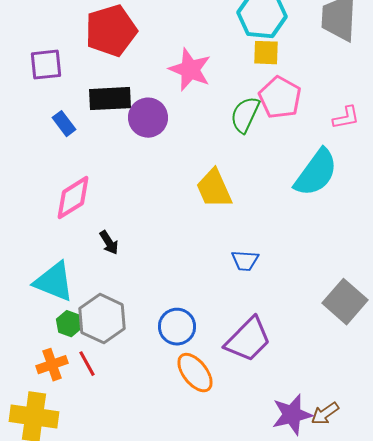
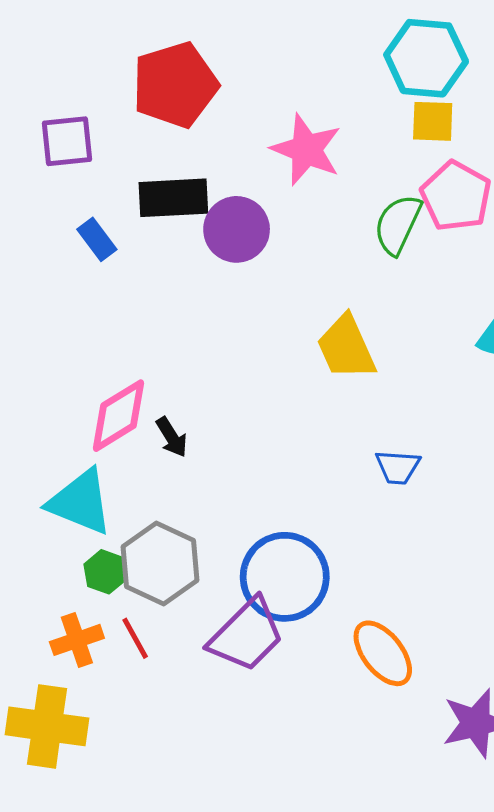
pink diamond: (73, 198) -> (118, 416), moved
blue circle: (177, 327) -> (285, 577), size x1.4
purple trapezoid: (248, 340) -> (246, 635), moved
orange ellipse: (195, 373) -> (383, 653), moved

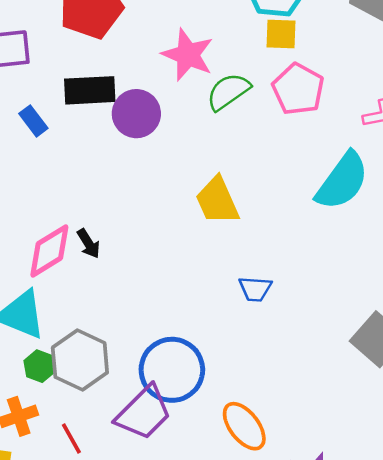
green semicircle: (398, 224) -> (228, 92), moved, turned 30
black arrow: (172, 437) -> (89, 244), moved
red line: (135, 638) -> (71, 438), moved

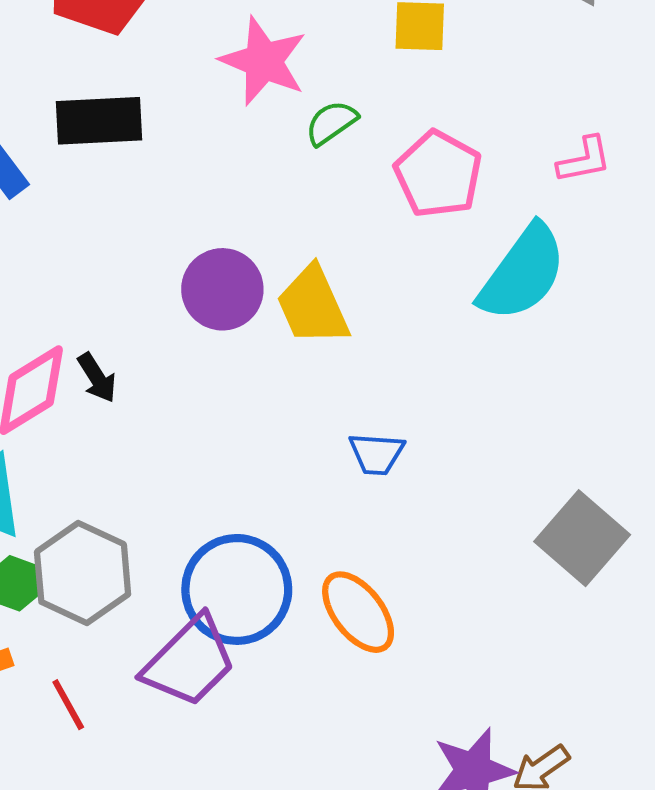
pink pentagon: (298, 89) -> (438, 174), moved
green semicircle: (228, 92) -> (331, 123), size x0.7
purple circle: (136, 114) -> (222, 289), moved
orange ellipse: (244, 426) -> (358, 612), moved

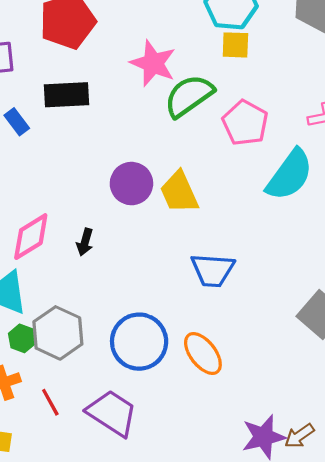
green semicircle: (331, 123) -> (189, 96), size x1.8
black arrow: (97, 378) -> (85, 242), moved, turned 48
blue trapezoid: (377, 454) -> (213, 270), size x1.5
purple trapezoid: (189, 661) -> (112, 413), moved, turned -102

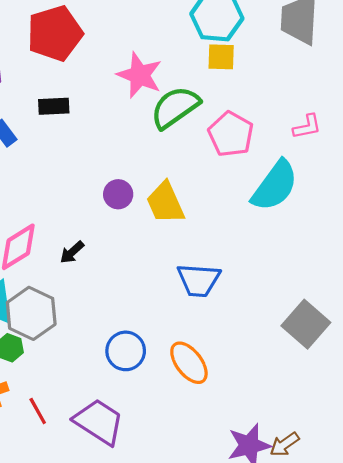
black rectangle: (67, 95) -> (54, 106), size x0.7
purple circle: (131, 184) -> (118, 194), size x0.7
black arrow: (85, 242) -> (72, 252), turned 32
gray hexagon: (58, 333) -> (31, 313), moved
blue circle: (139, 342) -> (126, 351), size x0.7

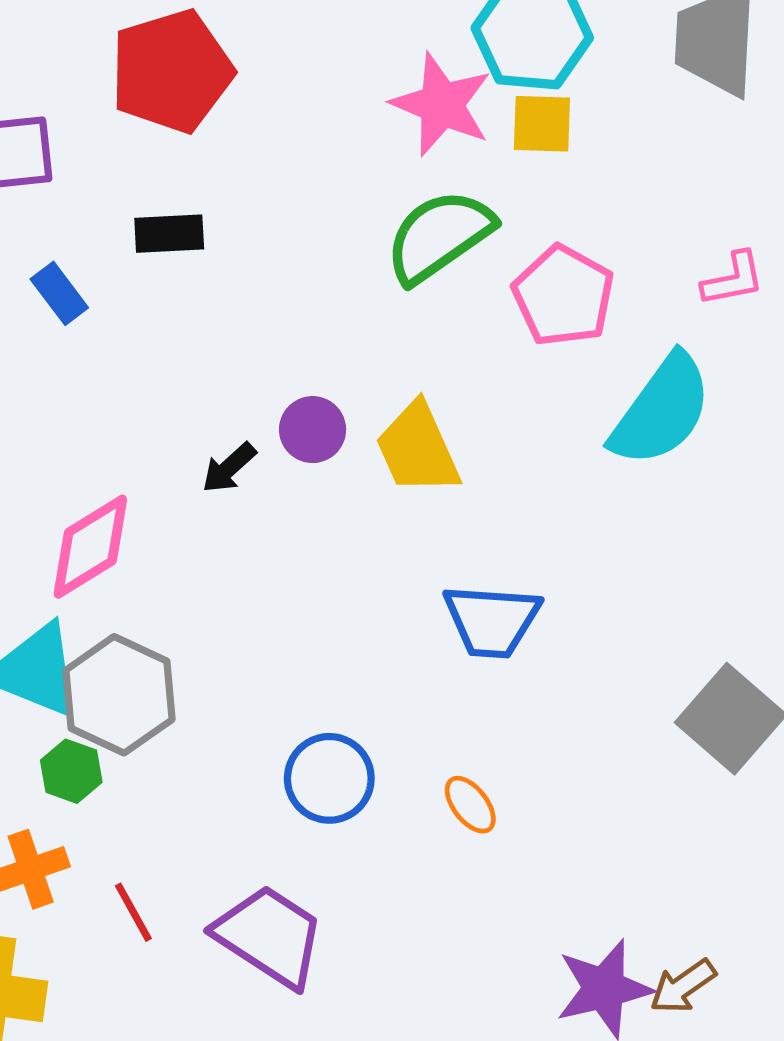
pink star: (140, 75) -> (442, 105), moved
black arrow: (72, 252) -> (229, 468), moved
orange ellipse: (189, 363) -> (470, 805), size x0.6

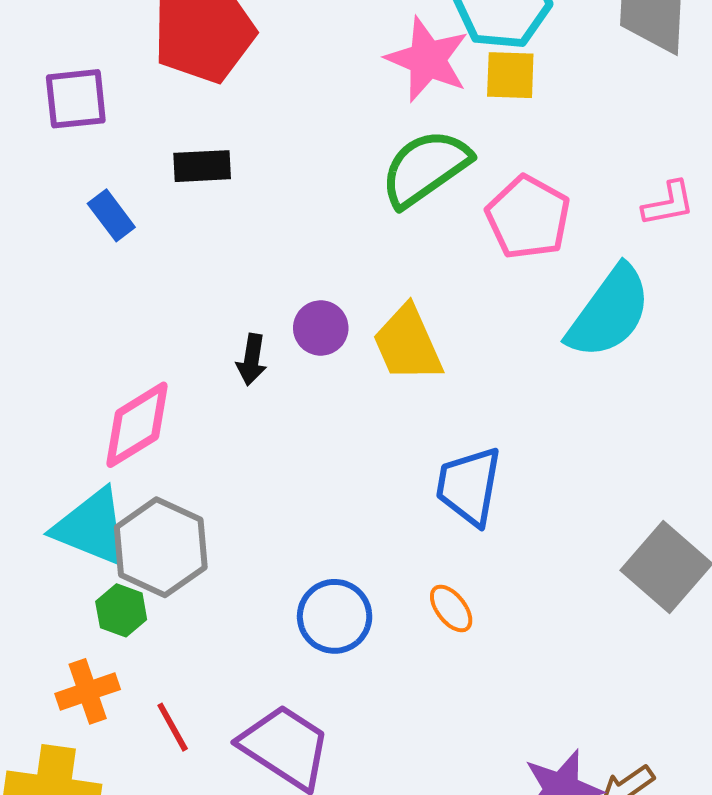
black arrow: (229, 468) -> (252, 360), turned -39
blue trapezoid: (492, 621) -> (469, 486), turned 96
orange ellipse: (470, 805) -> (451, 608), moved

